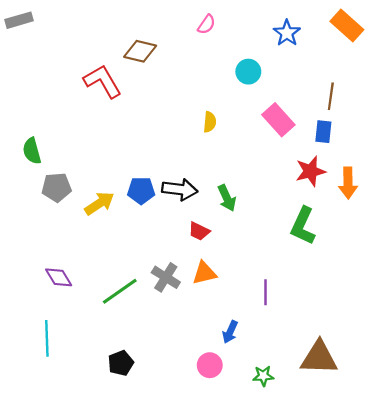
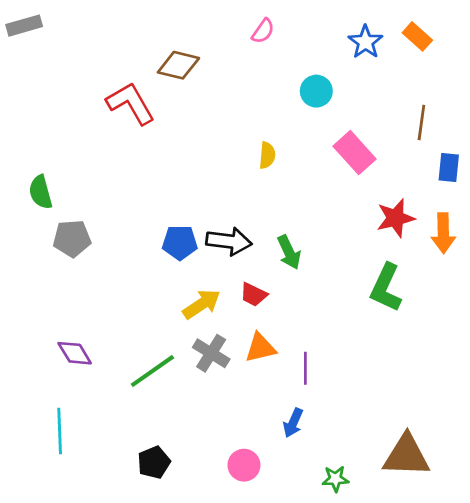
orange rectangle: (347, 26) -> (417, 36), moved, size x0.7
blue rectangle: (323, 132) -> (449, 168), moved
yellow arrow: (99, 203) -> (202, 304), moved
purple line: (265, 292) -> (305, 368), moved
pink circle: (210, 365) -> (244, 465), moved

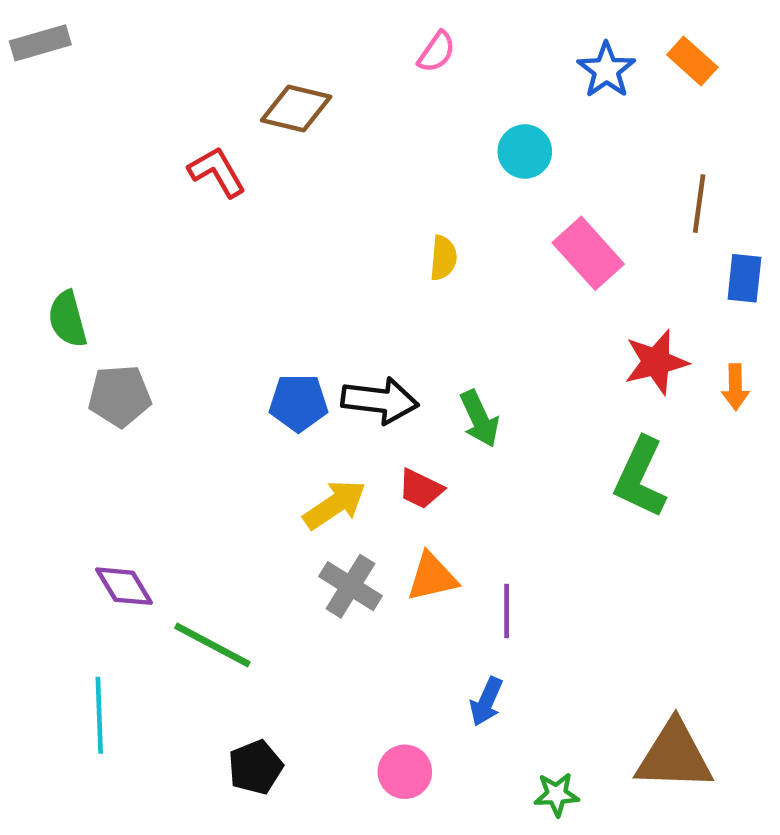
red L-shape: (131, 103) -> (217, 172), size x0.7
orange arrow: (443, 233) -> (735, 387), size x0.7
green line: (152, 371) -> (212, 645), moved, turned 63

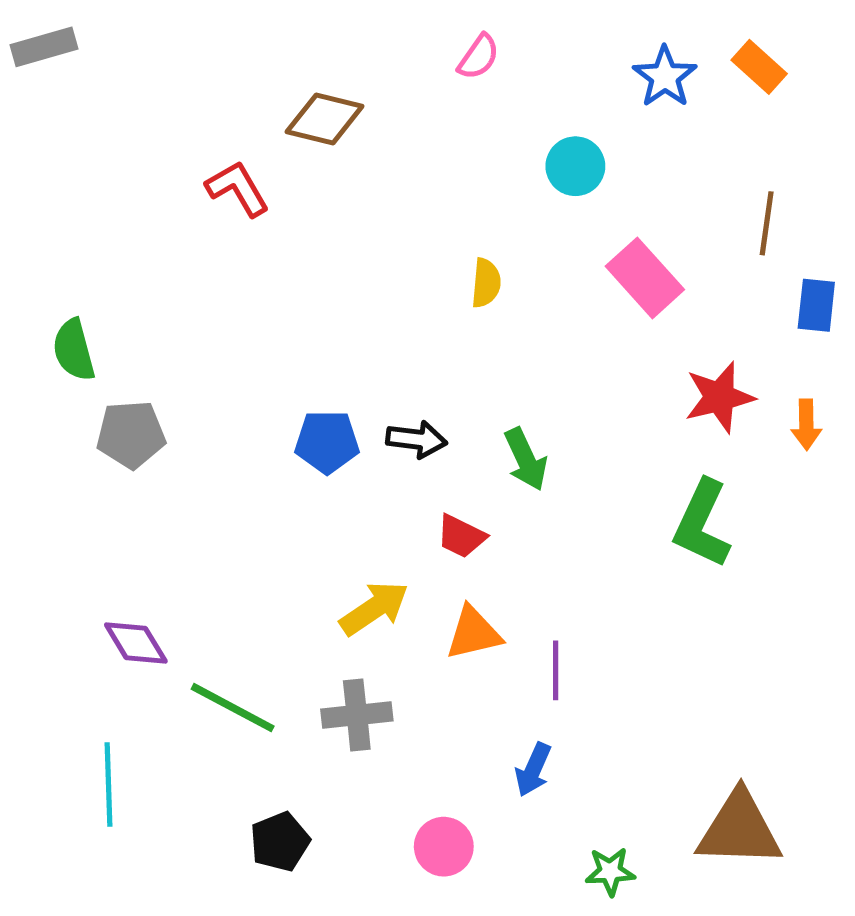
black arrow: (380, 401) -> (416, 439), size x0.7
yellow arrow: (335, 505) -> (374, 608), moved
gray cross: (350, 586) -> (357, 715), moved, turned -38

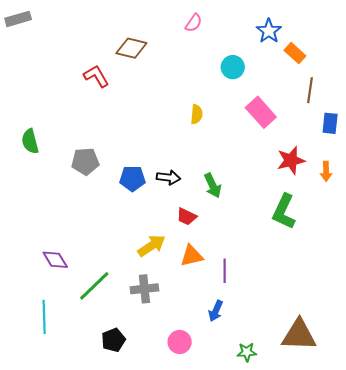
orange rectangle: (759, 67) -> (295, 53), moved
gray pentagon: (131, 434) -> (85, 161), moved
green line: (233, 708) -> (94, 286), turned -72

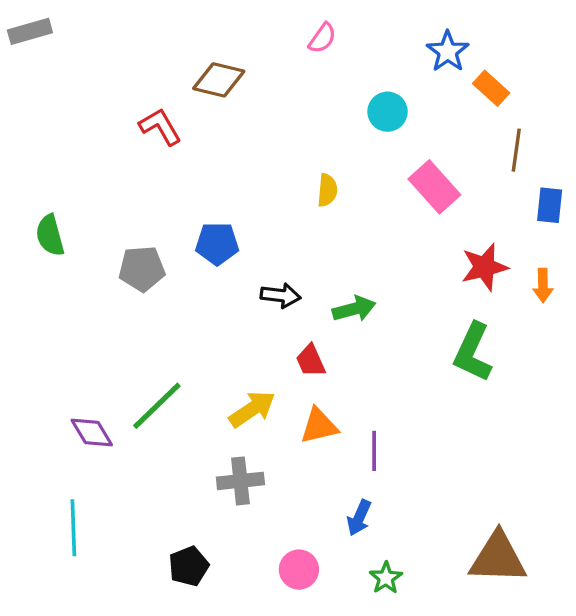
blue pentagon: (132, 178) -> (217, 244), moved
green arrow: (213, 186) -> (354, 309), turned -80
red trapezoid: (187, 217) -> (311, 361), turned 40
green line: (94, 286) -> (157, 406), moved
green star: (247, 352) -> (386, 578), moved, turned -30

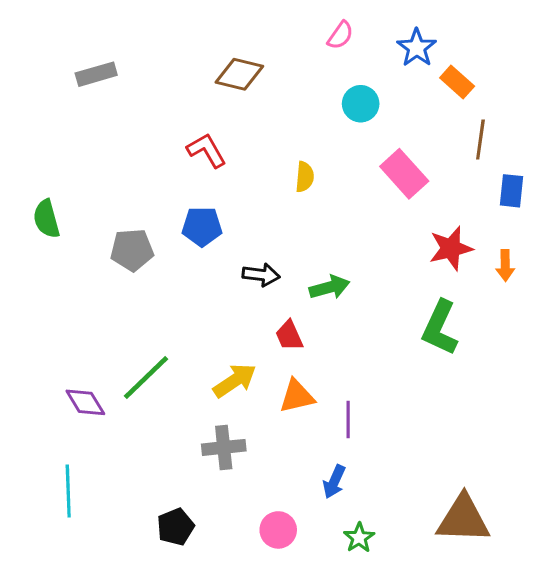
gray rectangle: (30, 31) -> (96, 74), moved
pink semicircle: (322, 38) -> (340, 35), moved
brown diamond: (219, 80) -> (239, 74), moved
red L-shape: (160, 127) -> (207, 150), moved

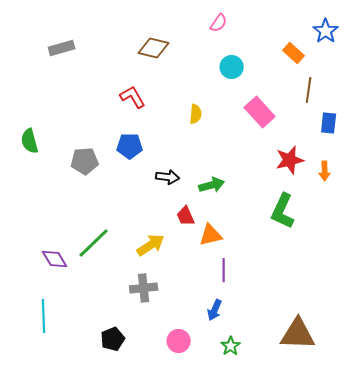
blue star: (417, 48) -> (326, 31), moved
orange triangle: (297, 396) -> (211, 235), moved

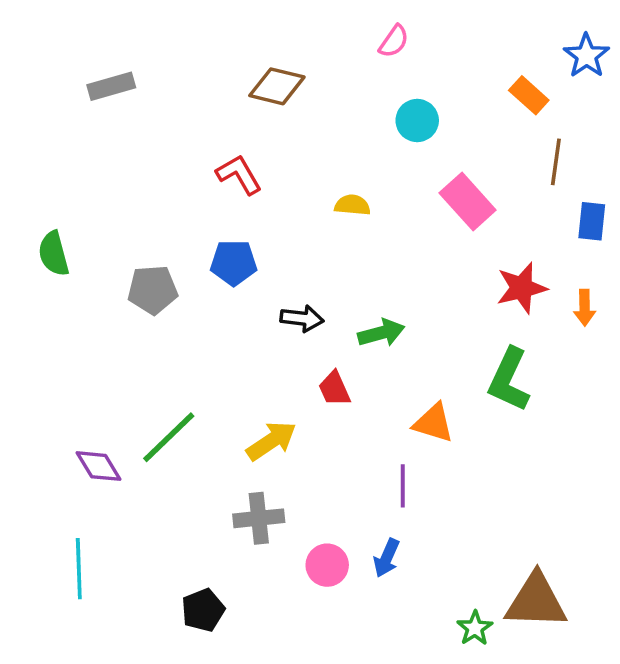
yellow semicircle: (196, 114) -> (352, 205), turned -90
orange triangle: (211, 235) -> (433, 423), moved, turned 30
pink circle: (179, 341) -> (327, 565), moved
green star: (231, 346) -> (475, 628), moved

